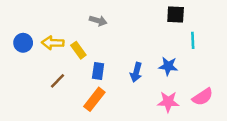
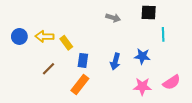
gray arrow: (98, 21) -> (113, 18), moved

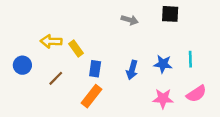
cyan line: (163, 34) -> (190, 59), moved
blue circle: (19, 36) -> (22, 65), moved

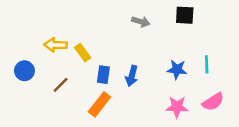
blue arrow: (132, 70) -> (132, 76), moved

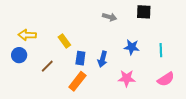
yellow arrow: (55, 45) -> (27, 35), moved
blue star: (177, 69) -> (132, 47), moved
pink star: (177, 107) -> (127, 78), moved

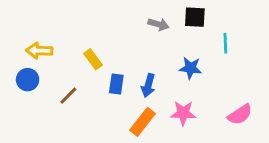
black square: (144, 12) -> (195, 17), moved
cyan line: (161, 50) -> (225, 43), moved
orange rectangle: (77, 81) -> (142, 122), moved

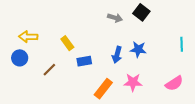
black square: (195, 17) -> (141, 12), turned 35
cyan line: (225, 43) -> (182, 44), moved
blue rectangle: (116, 84) -> (84, 61), turned 72
blue arrow: (148, 85) -> (117, 55), moved

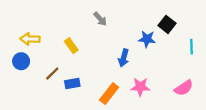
black square: (141, 12) -> (167, 24), moved
gray arrow: (115, 18) -> (100, 19), moved, turned 32
blue star: (138, 49) -> (147, 39), moved
blue rectangle: (84, 61) -> (72, 84), moved

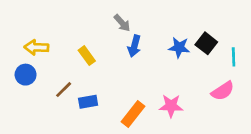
black square: (167, 24) -> (206, 43), moved
blue arrow: (124, 58) -> (134, 46), moved
pink semicircle: (184, 88) -> (223, 91), moved

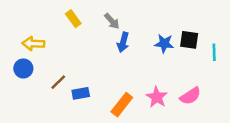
black square: (206, 43) -> (189, 40), turned -30
yellow rectangle: (87, 56) -> (73, 19), moved
pink semicircle: (223, 91) -> (190, 96), moved
pink star: (171, 106) -> (157, 97), turned 30

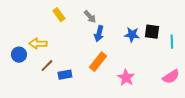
yellow arrow: (33, 44) -> (38, 44), moved
pink semicircle: (190, 96) -> (171, 77), moved
orange rectangle: (122, 105) -> (98, 62), moved

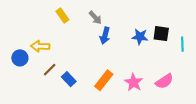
orange rectangle: (98, 62) -> (104, 80), moved
blue rectangle: (65, 75) -> (69, 79), turned 56
pink semicircle: (171, 77) -> (164, 81), moved

